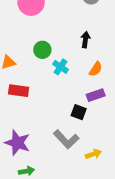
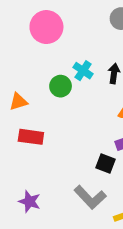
cyan cross: (61, 67) -> (83, 71), moved
purple star: (17, 143) -> (30, 201), size x0.7

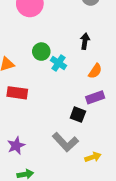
cyan cross: (83, 71) -> (58, 63), moved
purple star: (30, 201) -> (16, 146), turned 30

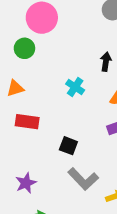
green circle: (41, 52) -> (24, 48), moved
black square: (78, 115) -> (68, 146), moved

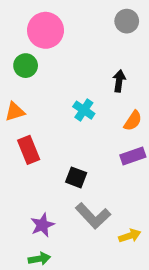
red rectangle: (27, 122) -> (29, 150), turned 60
purple star: (26, 183) -> (42, 225), moved

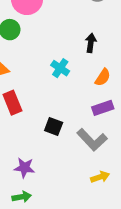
gray L-shape: (93, 216) -> (92, 140), moved
purple star: (42, 225) -> (24, 168), turned 30

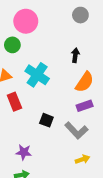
cyan cross: (60, 68) -> (37, 75), moved, size x1.6
orange semicircle: (103, 77) -> (85, 82), size x1.5

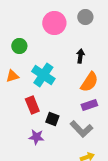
pink circle: (26, 21) -> (54, 23), moved
red rectangle: (14, 102) -> (32, 105), moved
purple star: (24, 152) -> (36, 137), moved

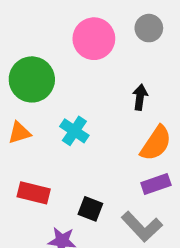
green circle: (19, 46) -> (32, 79), size x1.6
cyan cross: (43, 75) -> (74, 131), size x0.7
red rectangle: (32, 105) -> (34, 193), moved, turned -54

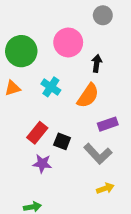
pink circle: (94, 39) -> (68, 42), moved
orange semicircle: (156, 143) -> (88, 96), moved
red rectangle: (34, 193) -> (37, 133), moved, turned -65

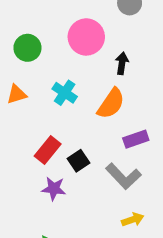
green circle: (21, 51) -> (27, 48), size x0.7
black square: (62, 141) -> (79, 161), turned 35

